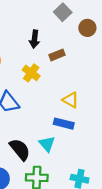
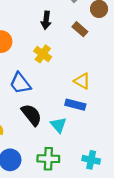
brown rectangle: (57, 55) -> (80, 29), moved, turned 63
black semicircle: (20, 149) -> (31, 115), moved

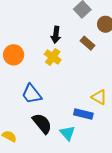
yellow cross: (43, 54) -> (53, 57), moved
yellow triangle: (82, 81) -> (99, 97), moved

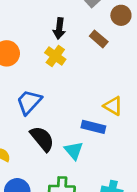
blue trapezoid: (32, 94) -> (29, 102), turned 80

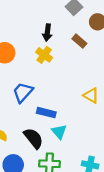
blue rectangle: (93, 127) -> (46, 113), moved
black semicircle: (42, 139) -> (33, 138), moved

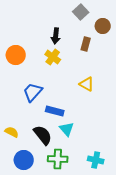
brown rectangle: (79, 41) -> (86, 44), turned 64
yellow triangle: (91, 95) -> (87, 84), moved

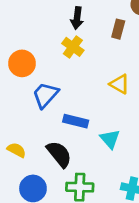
orange circle: (16, 55) -> (22, 63), moved
cyan triangle: (67, 129) -> (110, 139), moved

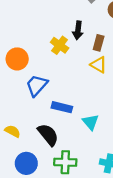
black arrow: (77, 18) -> (78, 30), moved
brown rectangle: (118, 29) -> (99, 43), moved
yellow triangle: (120, 84) -> (99, 65), moved

